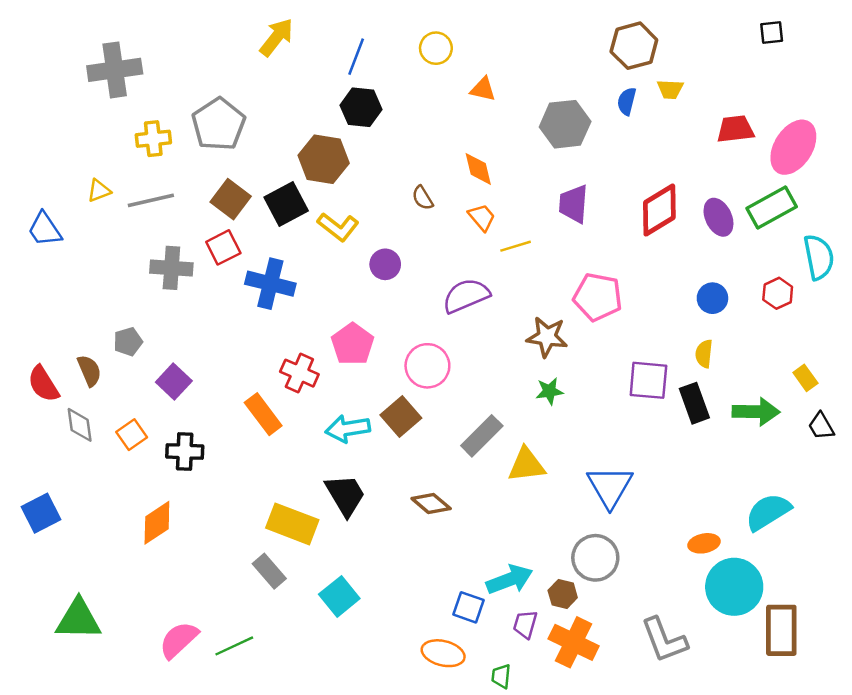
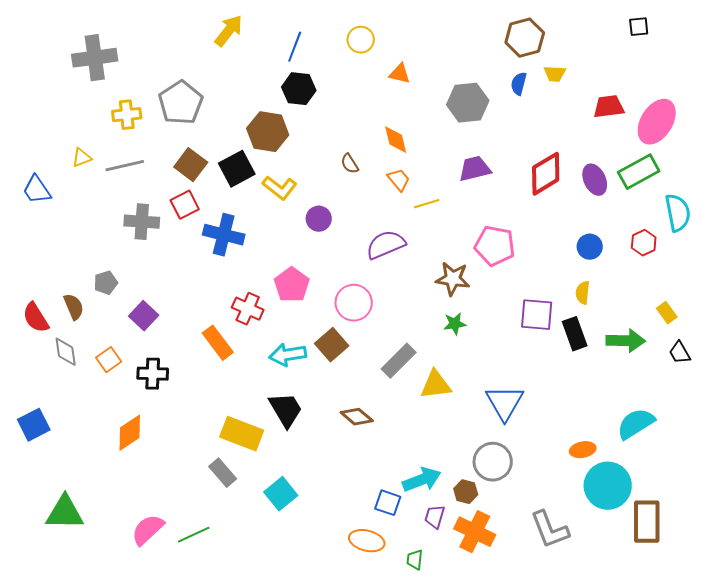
purple trapezoid: (574, 204) -> (475, 169), turned 72

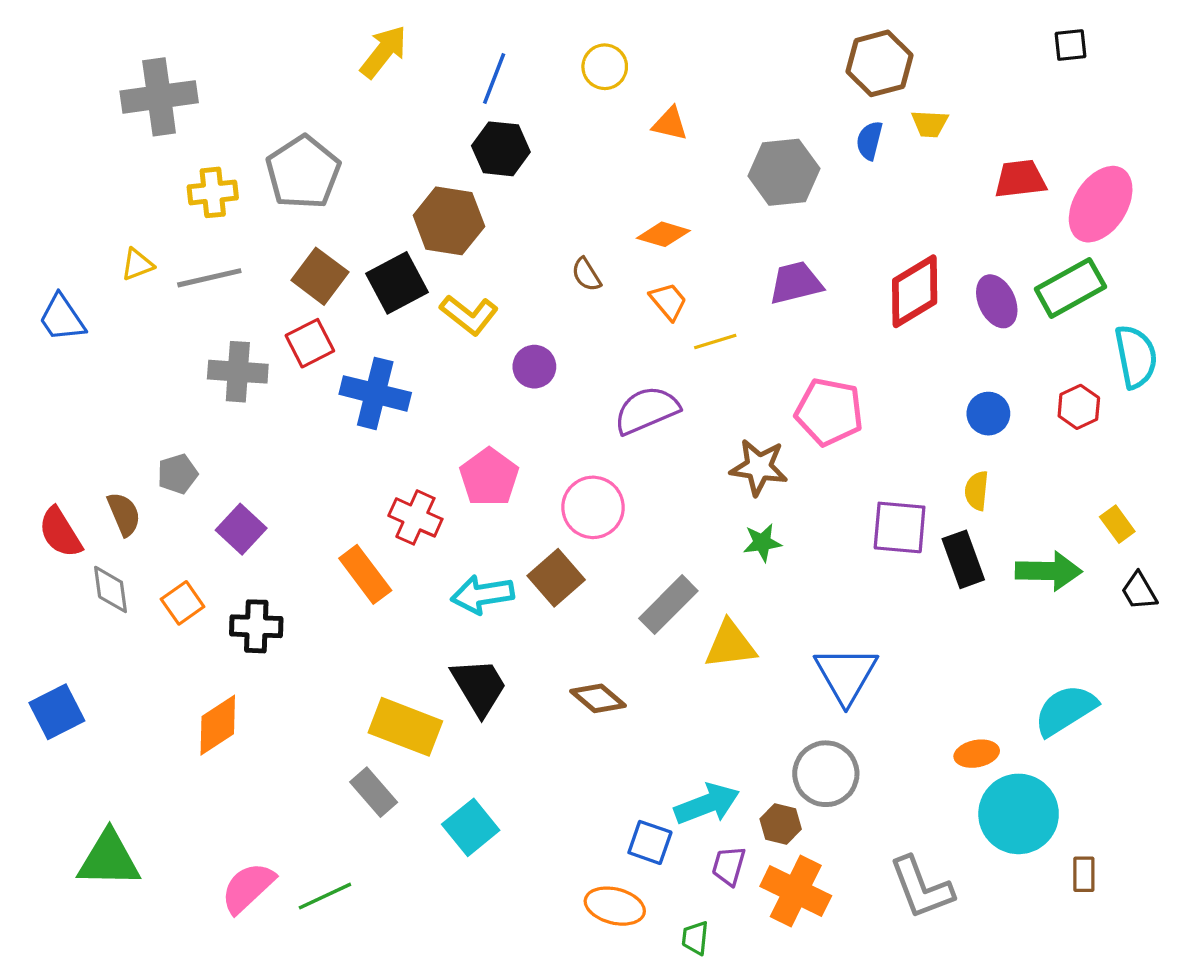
orange diamond: (396, 140) -> (663, 234), turned -60
brown rectangle: (647, 522) -> (1084, 874), size x0.5

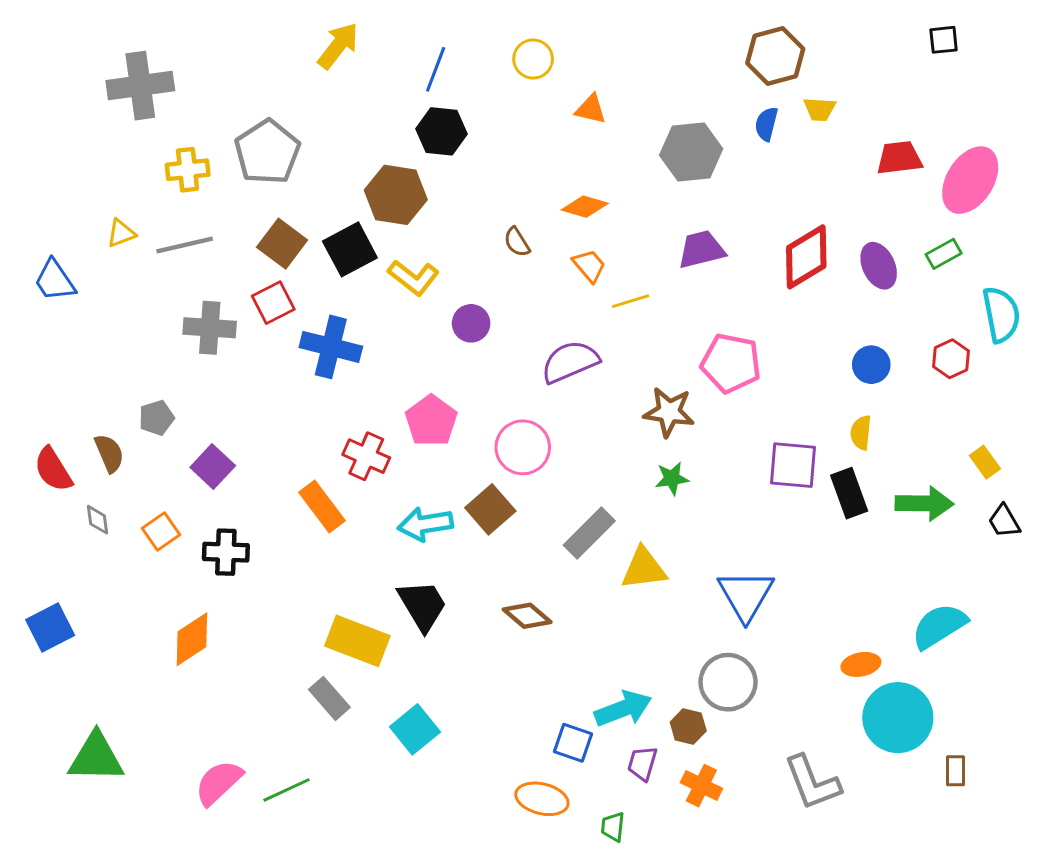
green rectangle: (1070, 288) -> (944, 254), size x0.6
gray diamond: (111, 589) -> (97, 520), size x0.7
orange cross: (796, 891) -> (701, 786), size x0.7

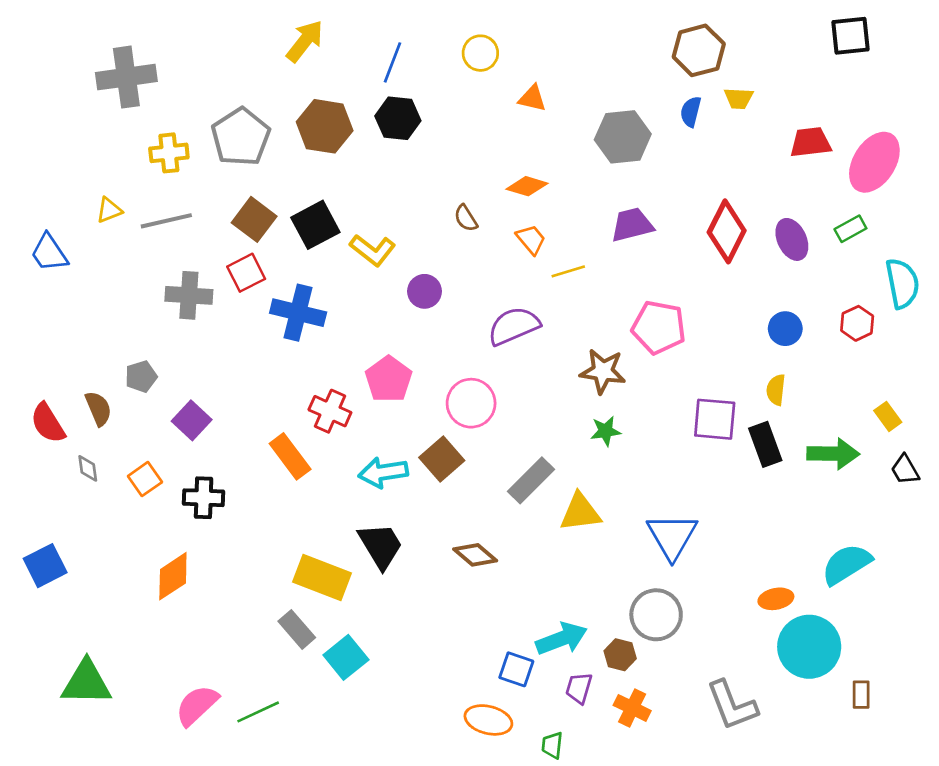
black square: (944, 40) -> (850, 36), size x1.5
brown hexagon: (396, 195) -> (325, 126), moved
red diamond: (806, 257) -> (727, 231), turned -32
cyan square: (415, 729) -> (346, 657), moved

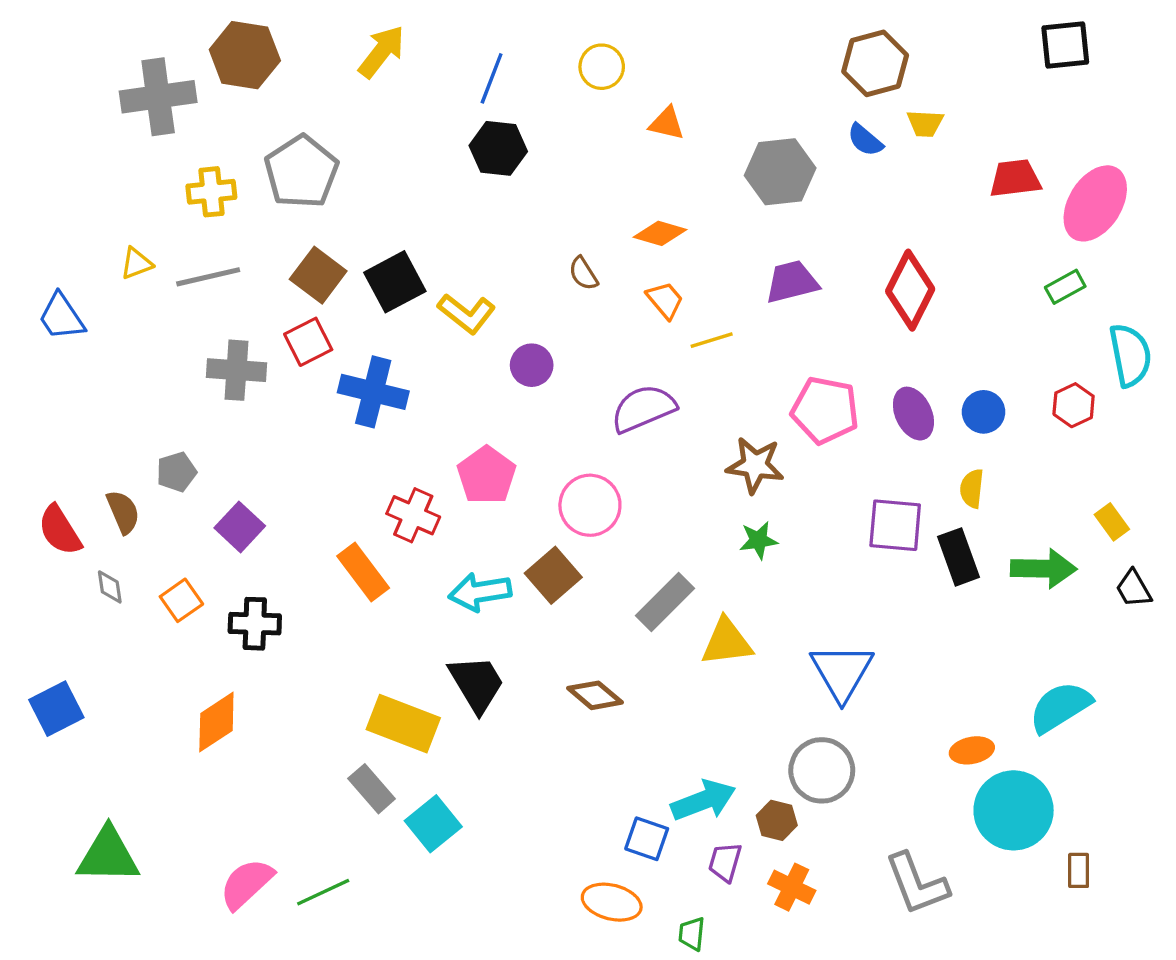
blue semicircle: (691, 112) -> (865, 140), turned -64
brown hexagon: (325, 126) -> (245, 55), moved
purple ellipse: (792, 239) -> (913, 414), moved

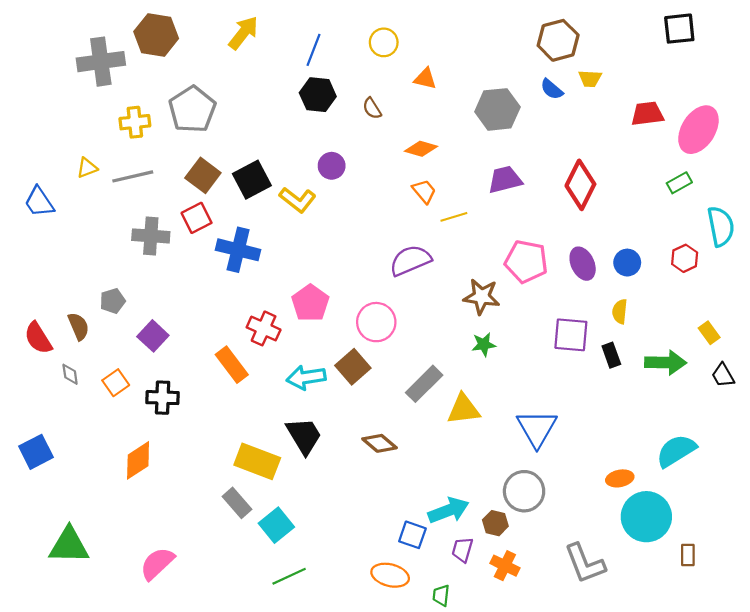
brown semicircle: (583, 273) -> (372, 108), moved
purple circle: (532, 365) -> (332, 166), moved
black rectangle: (959, 557) -> (611, 355), size x0.7
green line: (323, 892) -> (289, 576), moved

